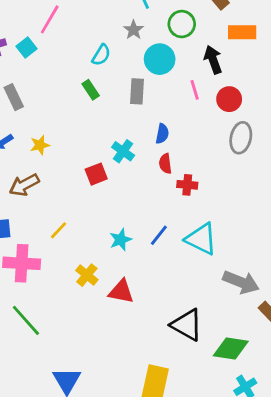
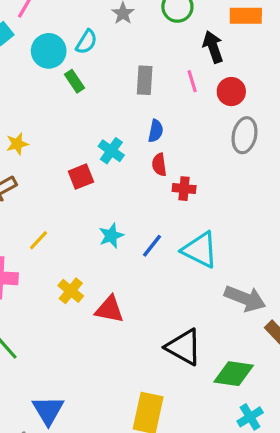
cyan circle: (160, 59) -> (49, 51), moved
gray rectangle: (137, 91) -> (145, 80), moved
cyan star: (121, 240) -> (111, 236), moved

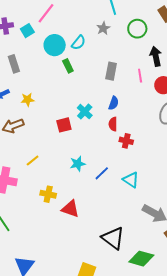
cyan triangle: (200, 250) -> (131, 180), size x0.7
yellow cross: (71, 291) -> (48, 194), turned -35

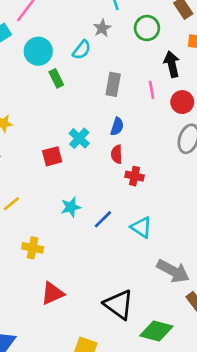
cyan semicircle: (79, 43) -> (82, 50), moved
red triangle: (70, 209) -> (52, 293), moved, turned -42

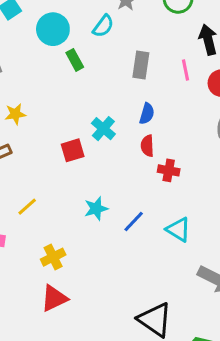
yellow cross: (33, 248) -> (53, 257), turned -36
red triangle: (52, 293) -> (54, 298), moved

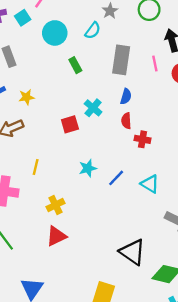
green rectangle: (75, 60) -> (75, 65), moved
gray rectangle: (141, 65) -> (121, 60), size x1.4
yellow line: (27, 207) -> (36, 167), turned -35

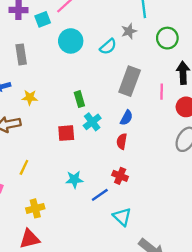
green rectangle: (75, 65) -> (79, 99), moved
red cross: (142, 139) -> (120, 176), moved
cyan triangle: (150, 184) -> (122, 217), moved

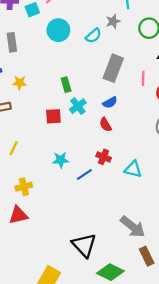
blue semicircle: (126, 118) -> (110, 102), turned 32
red semicircle: (122, 141) -> (105, 125), turned -40
cyan triangle: (122, 217) -> (133, 169), moved, turned -30

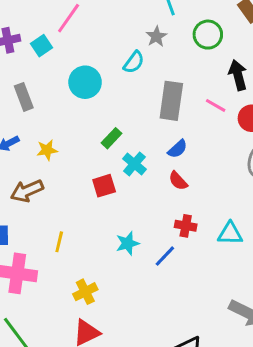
cyan circle: (58, 30) -> (85, 82), moved
pink line: (143, 78) -> (216, 105), turned -48
green rectangle: (66, 85) -> (112, 138), turned 72

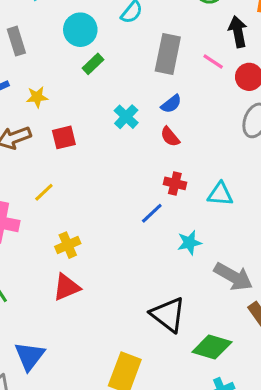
green rectangle: (112, 138) -> (93, 64), moved
red square: (104, 186) -> (64, 137), moved
yellow line: (59, 242) -> (44, 192), turned 30
cyan star: (128, 243) -> (189, 243), moved

